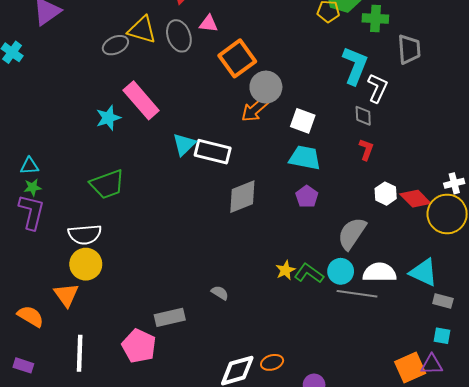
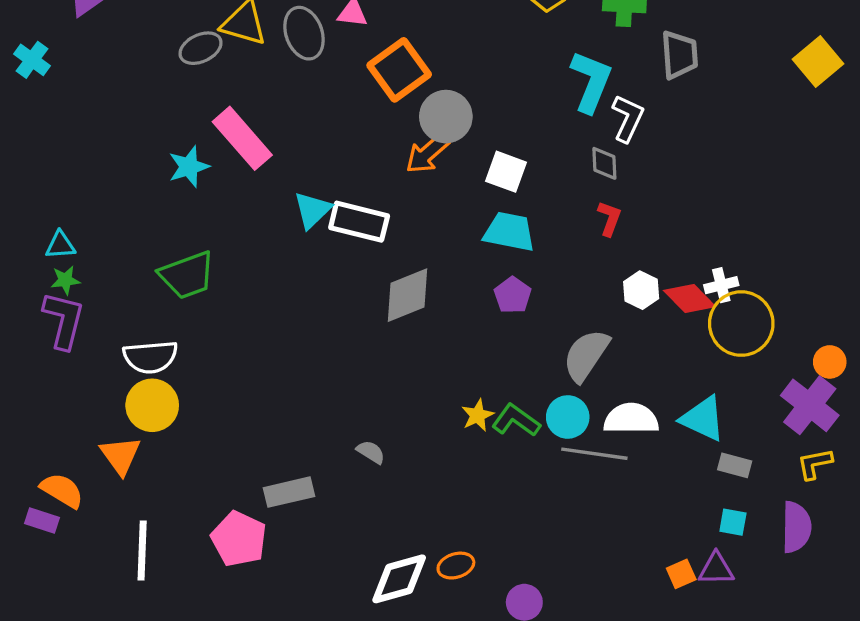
white cross: (454, 183) -> (721, 285), moved
purple rectangle: (23, 365) -> (42, 520), moved
orange square: (410, 368) -> (681, 574), size x0.6

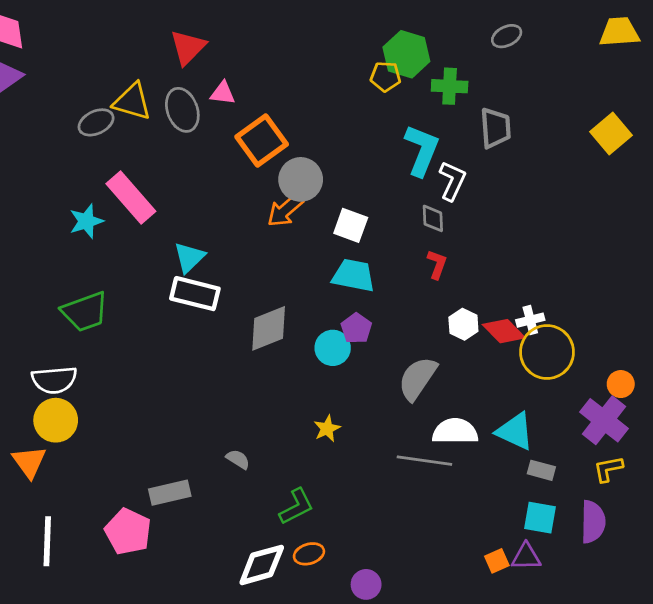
white rectangle: (359, 222) -> (195, 294), moved
cyan circle: (568, 417) -> (333, 348), moved
green L-shape: (516, 420) -> (296, 507), moved, turned 117
cyan square: (733, 522) -> (540, 518), size x1.4

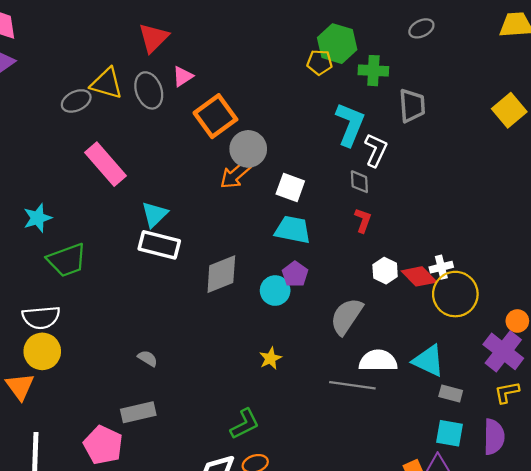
pink triangle: (223, 93) -> (183, 76), turned -40
cyan star: (86, 221) -> (38, 218), moved
gray semicircle: (238, 459) -> (148, 358), moved

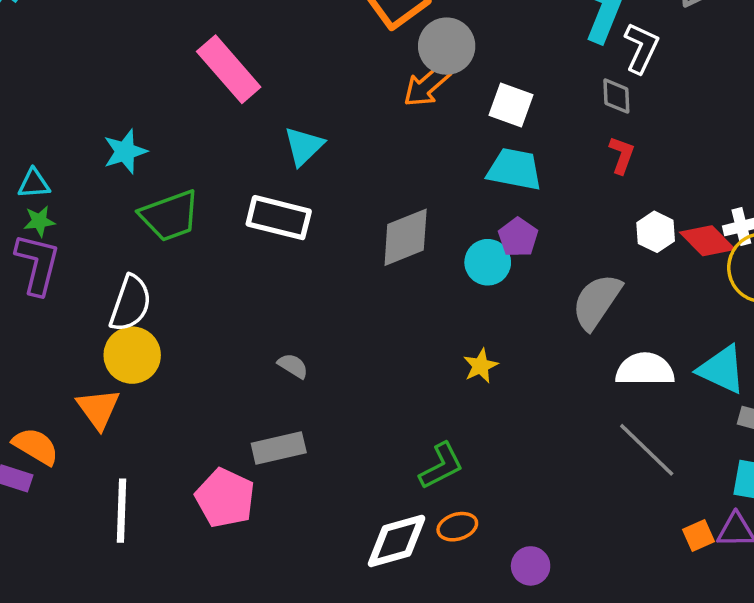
white rectangle: (159, 245) -> (279, 218), moved
white semicircle: (41, 317) -> (130, 303), turned -66
gray line: (352, 385) -> (647, 450), moved, turned 36

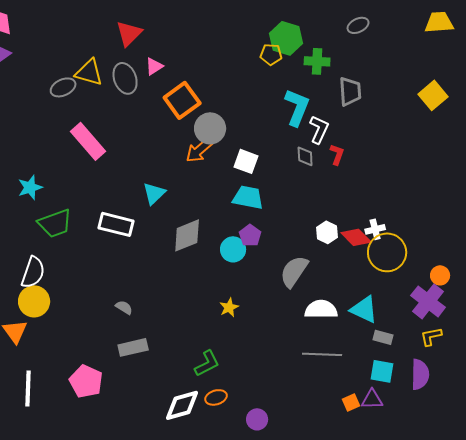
cyan triangle: (304, 146) -> (154, 193), moved
red L-shape: (622, 155) -> (337, 154), moved
gray rectangle: (279, 448) -> (133, 347), moved
gray line: (647, 450) -> (322, 354), turned -42

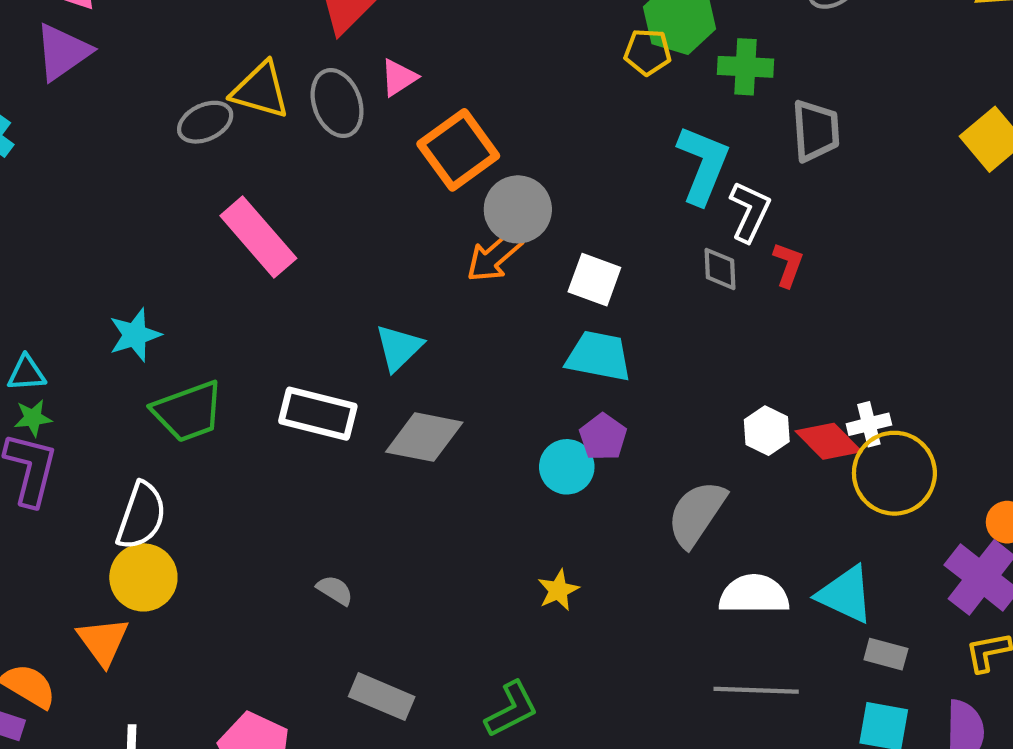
gray diamond: (187, 235) -> (424, 437), moved, turned 33
gray rectangle: (133, 347) -> (382, 697), moved, turned 36

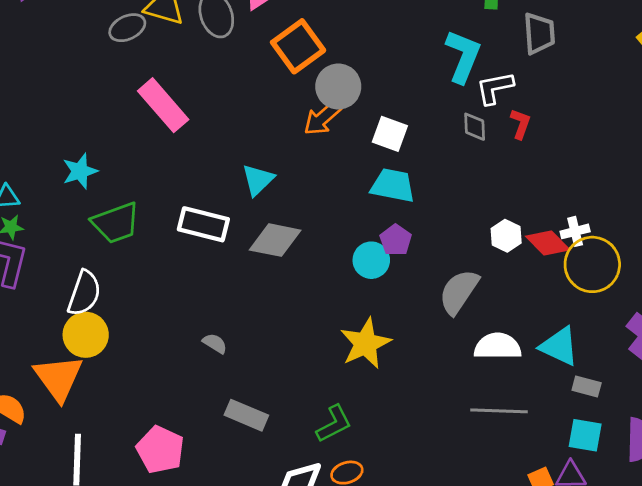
white L-shape: (750, 212) -> (495, 88), turned -126
yellow star: (558, 590) -> (366, 343), size x1.8
orange triangle: (103, 641) -> (58, 378), size x1.4

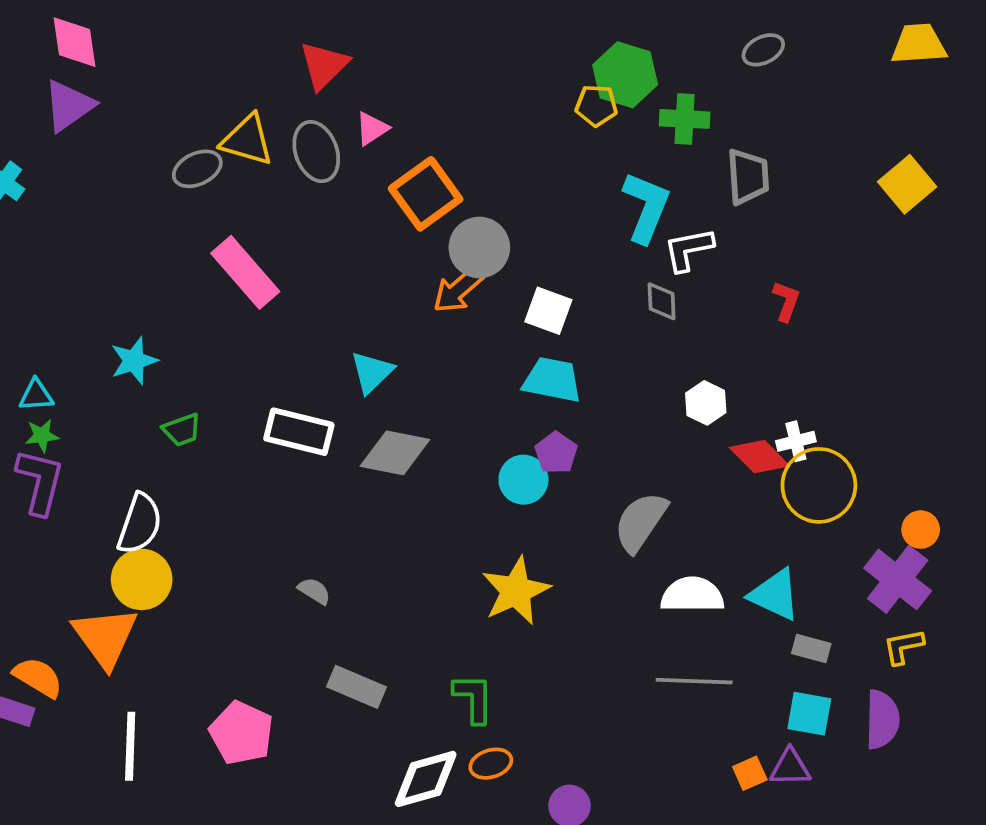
red L-shape: (521, 124) -> (786, 301), moved
green trapezoid: (116, 223) -> (182, 430), size x0.6
white hexagon: (506, 236) -> (706, 403), moved
green L-shape: (334, 424) -> (474, 698), turned -63

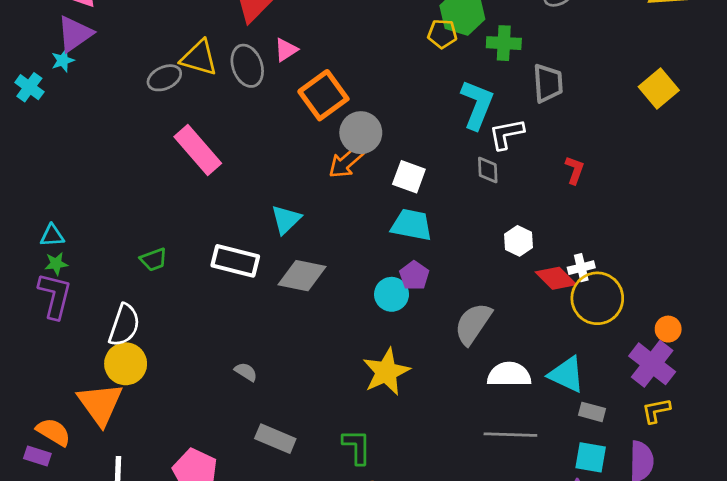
cyan star: (134, 361) -> (63, 60), moved, size x0.7

